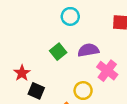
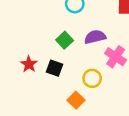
black square: (36, 91) -> (54, 68), moved

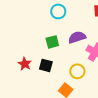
green square: (65, 40) -> (52, 42), turned 32

